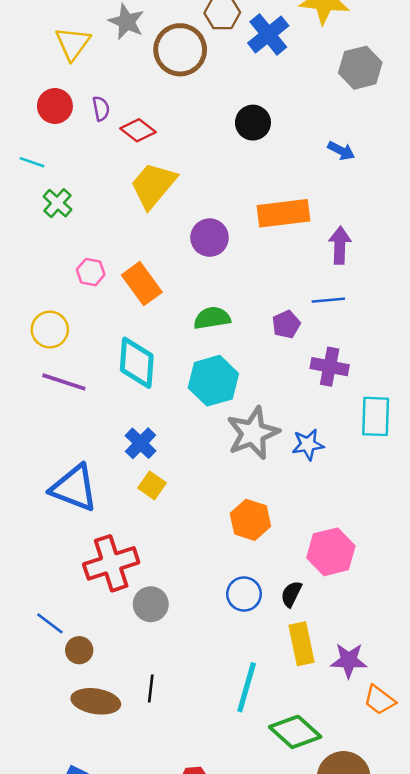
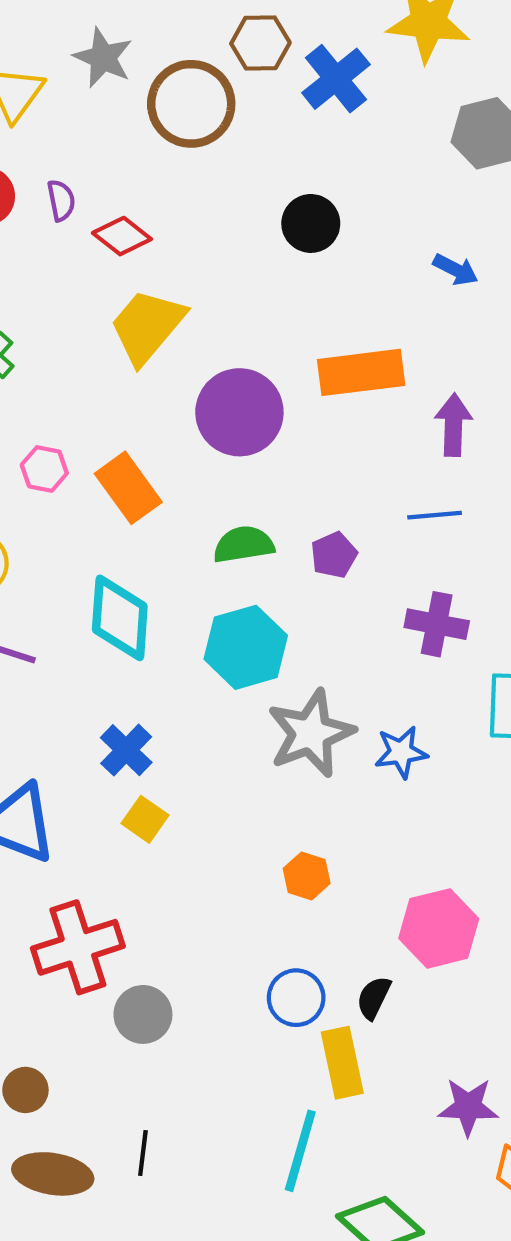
purple circle: (210, 238) -> (239, 412), size x1.4
purple pentagon: (286, 324) -> (334, 555), moved
orange hexagon: (250, 520) -> (307, 876), size x0.7
yellow rectangle: (301, 644) -> (342, 1063), moved

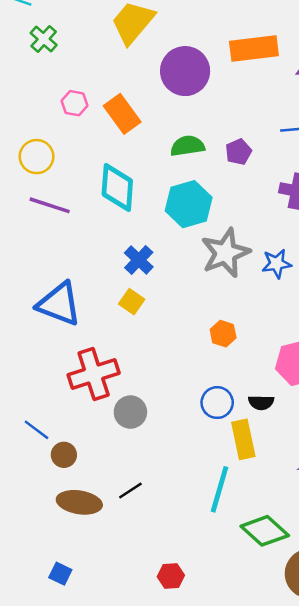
blue cross: (126, 750) -> (139, 260), moved
black semicircle: (374, 998) -> (261, 403), turned -115
black line: (143, 1153) -> (130, 490), turned 50

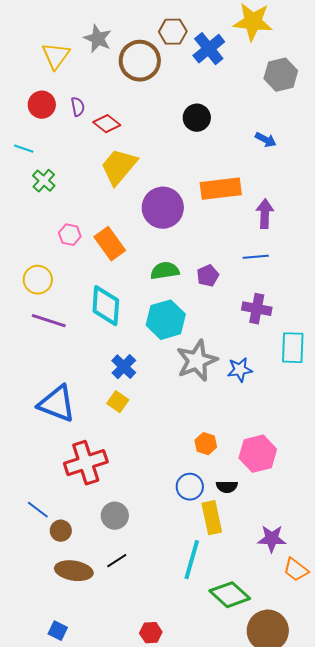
orange hexagon: (223, 334) -> (206, 444), moved
gray circle: (130, 412) -> (115, 516), moved

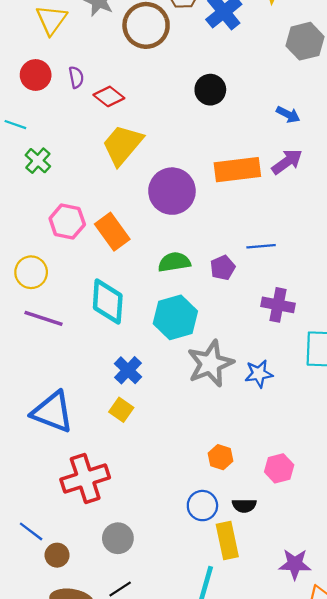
purple arrow: (265, 214) -> (287, 162), moved, turned 52
pink hexagon: (70, 235) -> (67, 222), size x1.4
blue line: (256, 257) -> (261, 246), moved
pink hexagon: (258, 454) -> (279, 468), size x0.7

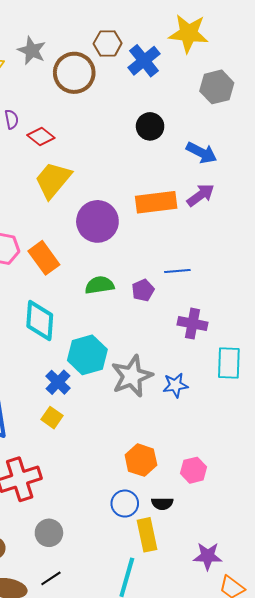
black circle: (210, 90) -> (150, 126), moved
blue arrow: (288, 114) -> (202, 153), size x1.4
cyan hexagon: (175, 317) -> (87, 355), moved
orange hexagon: (220, 457) -> (141, 460), size x1.4

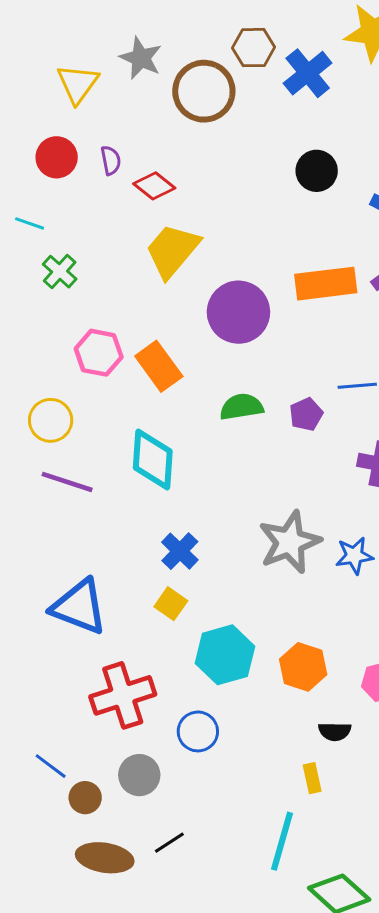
cyan hexagon: (87, 355) -> (225, 655), moved
blue circle: (125, 504) -> (198, 731), moved
gray circle: (49, 533) -> (139, 775), moved
yellow rectangle: (147, 535) -> (312, 778), size x0.6

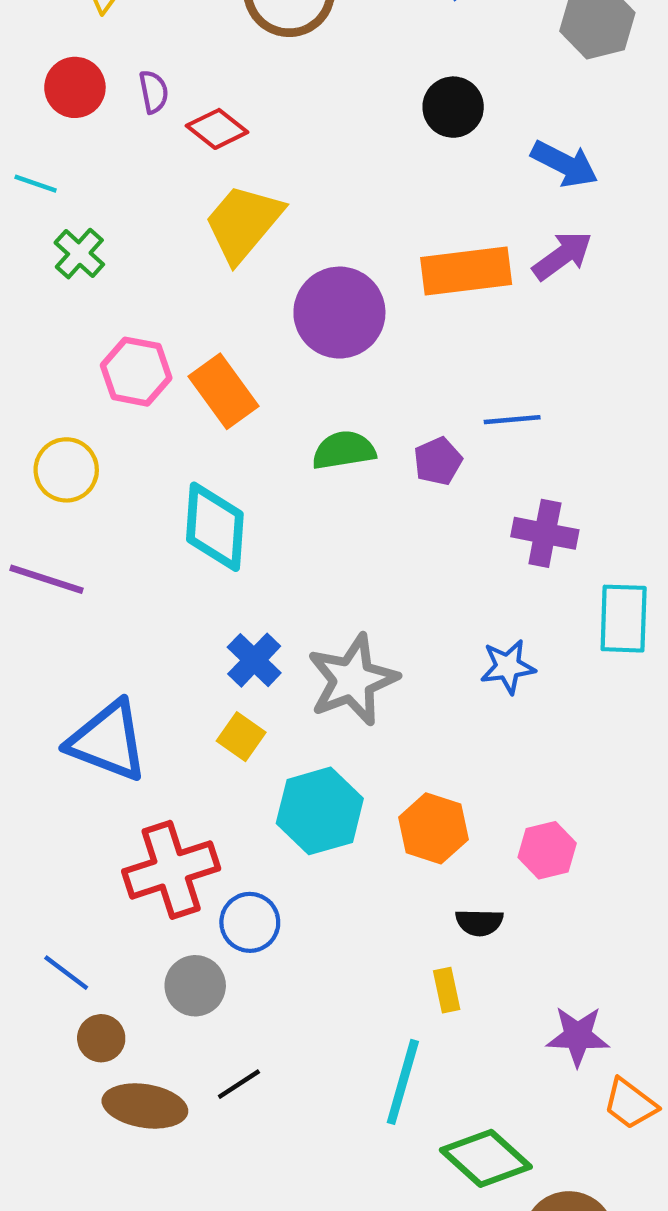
purple line: (67, 482) -> (47, 579), moved
gray star: (290, 542) -> (353, 680), moved
blue circle: (198, 731) -> (250, 922), moved
brown circle: (85, 798) -> (101, 1038), moved

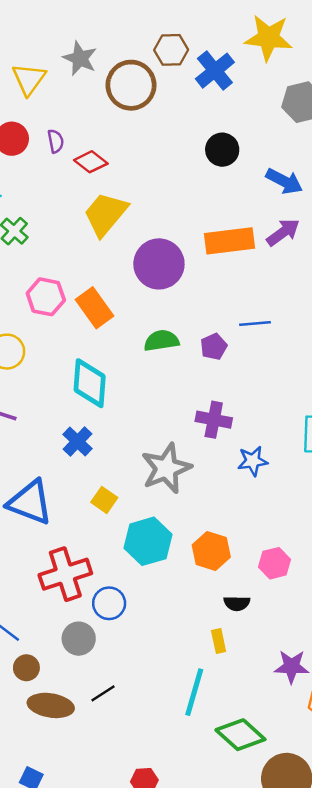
purple cross: (545, 533) -> (214, 420), moved
blue cross: (254, 660) -> (77, 442), moved

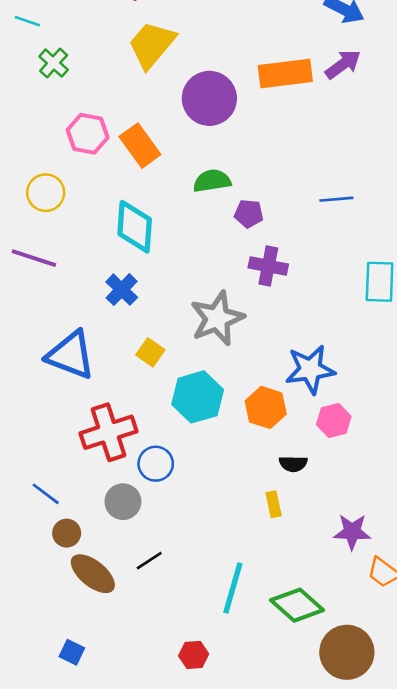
blue line: (255, 324) -> (336, 199), moved
purple pentagon: (214, 347) -> (249, 214), moved, turned 30
blue star: (253, 461) -> (310, 369), moved, size x1.5
cyan line: (194, 692) -> (233, 588), moved
brown ellipse: (51, 705) -> (93, 574), turned 30

